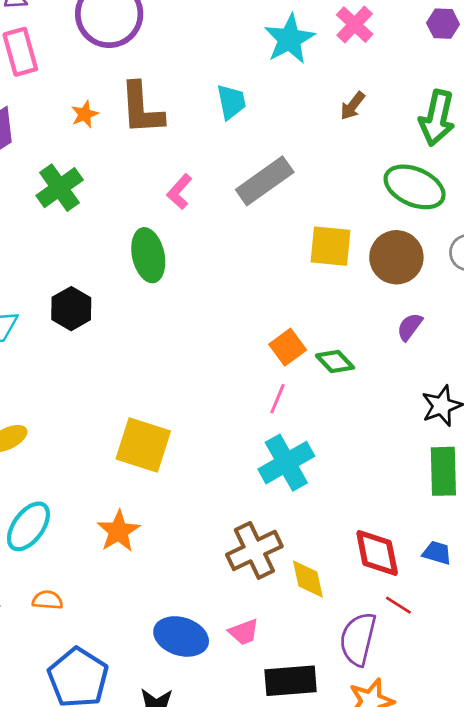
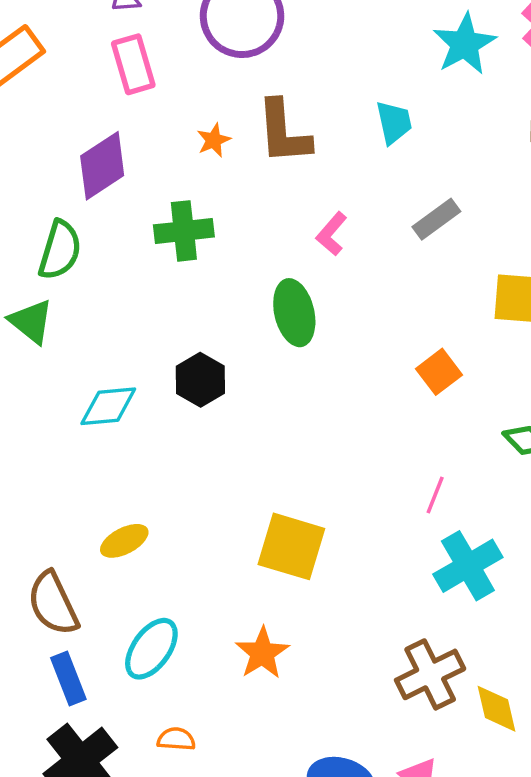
gray rectangle: (265, 181) -> (436, 219), size x0.7
green cross: (60, 188) -> (184, 231), turned 30
orange square: (288, 347) -> (439, 372), moved
pink line: (278, 399) -> (435, 495), moved

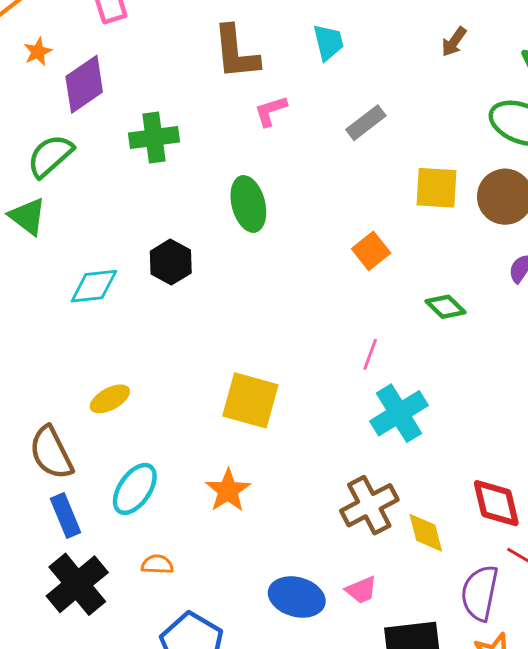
orange star: (214, 140) -> (38, 52), moved
pink L-shape: (332, 234) -> (271, 111), moved, turned 33
green semicircle: (60, 250) -> (50, 156), turned -147

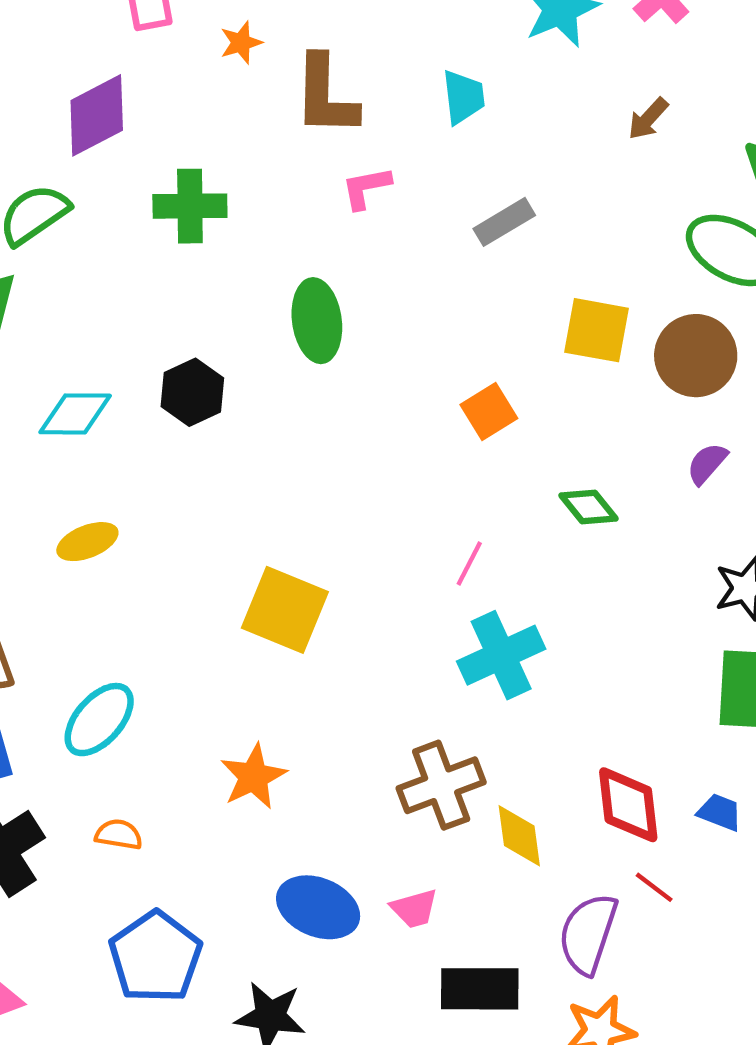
orange star: (38, 52) -> (241, 43), moved
yellow ellipse: (110, 399) -> (87, 542), moved
orange star: (228, 490) -> (253, 777), moved

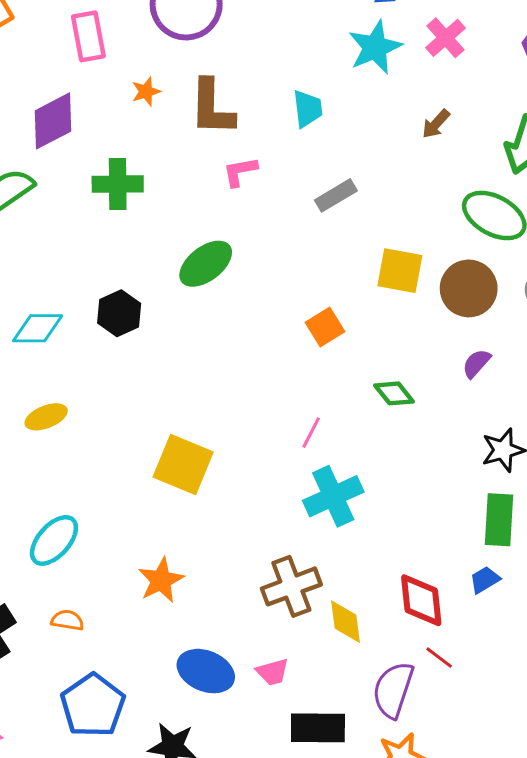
orange star: (241, 43) -> (146, 91), moved
green ellipse: (317, 321) -> (206, 264), turned 60
blue trapezoid: (720, 812) -> (485, 580), moved, turned -52

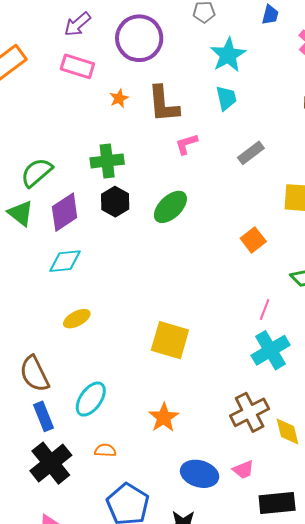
pink rectangle: (88, 36) -> (77, 66), turned -56
cyan star: (375, 47) -> (228, 55), moved
purple diamond: (53, 121) -> (65, 212), moved
black hexagon: (119, 313) -> (115, 202), moved
pink line: (311, 433) -> (265, 309), moved

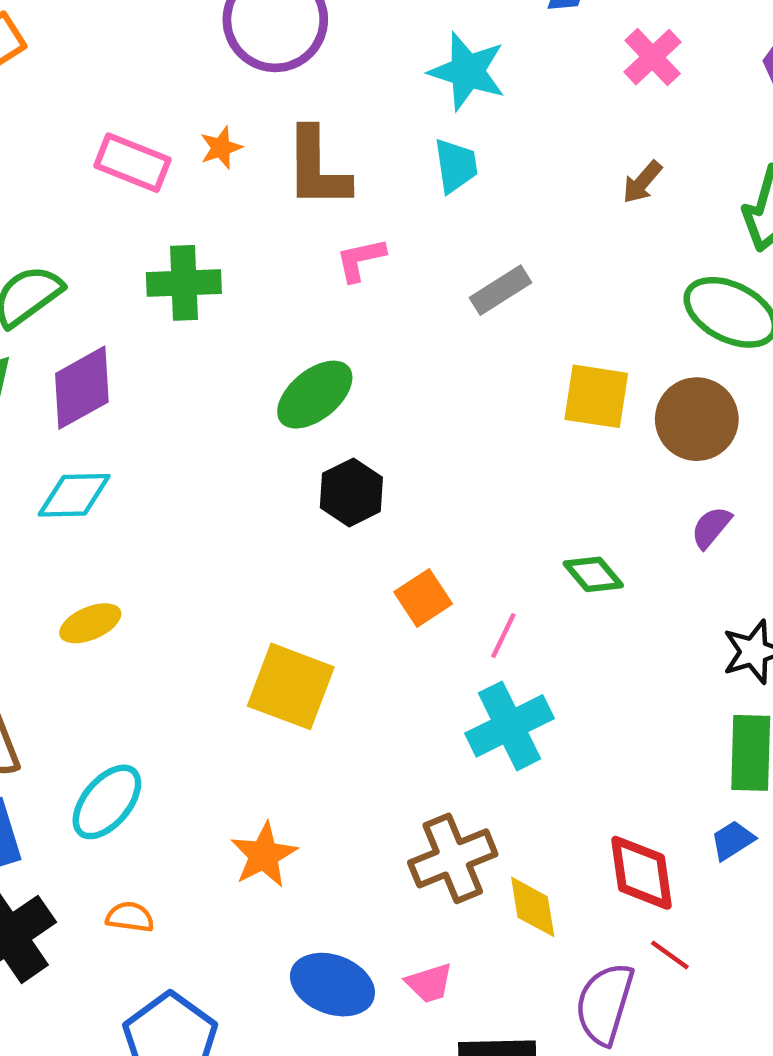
cyan star: (228, 55) -> (467, 71), turned -30
pink rectangle: (77, 66) -> (132, 163), moved
black hexagon: (115, 202) -> (351, 492), moved
orange square: (253, 240) -> (423, 598), moved

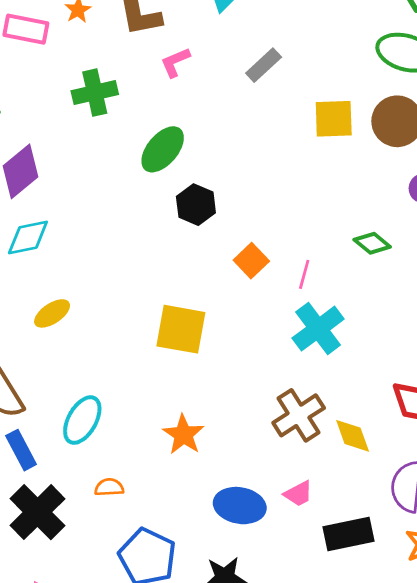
green cross: (184, 283) -> (95, 93), moved
green diamond: (593, 574) -> (372, 243), moved

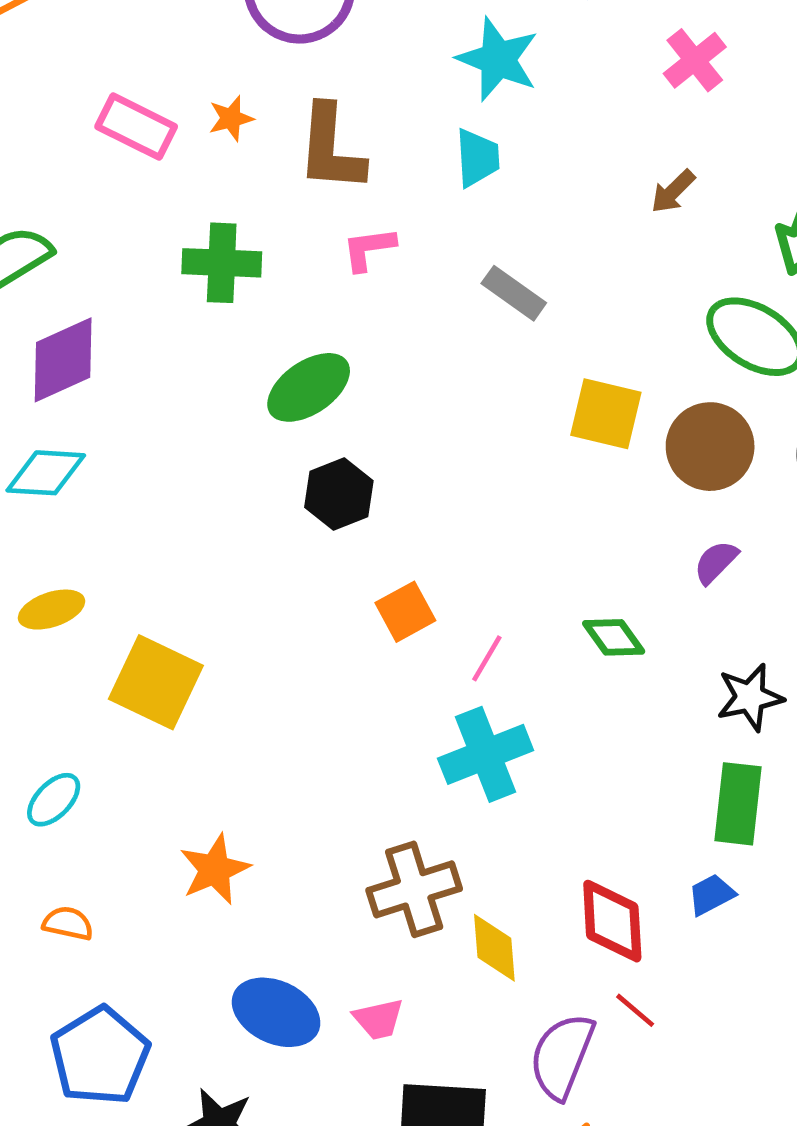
gray rectangle: (264, 65) -> (514, 293), turned 63
yellow square: (181, 329) -> (156, 682), moved
cyan ellipse: (82, 420) -> (54, 800), size x0.7

